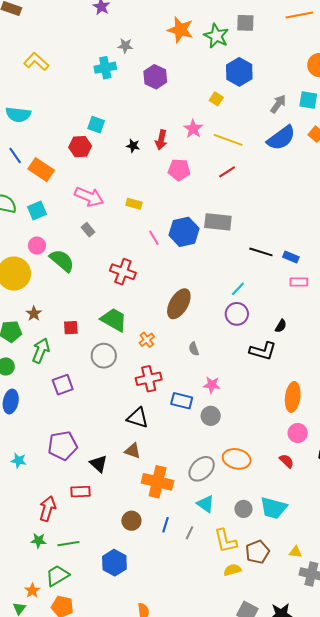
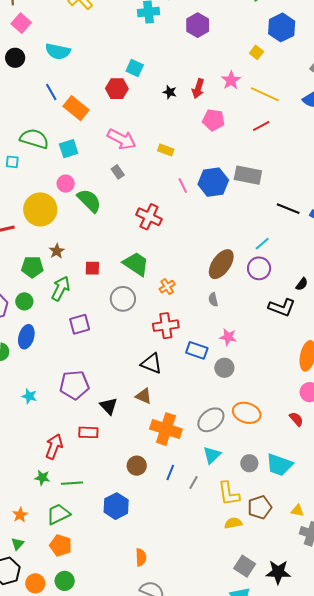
brown ellipse: (179, 304) -> (221, 264), moved
cyan triangle: (205, 504) -> (212, 455), turned 36
orange star: (32, 591) -> (20, 515), moved

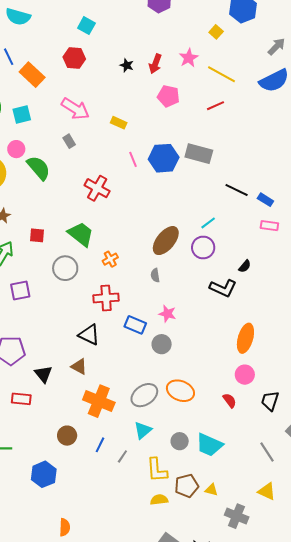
cyan square: (135, 68) -> (86, 26), moved
yellow triangle: (297, 511) -> (211, 490), moved

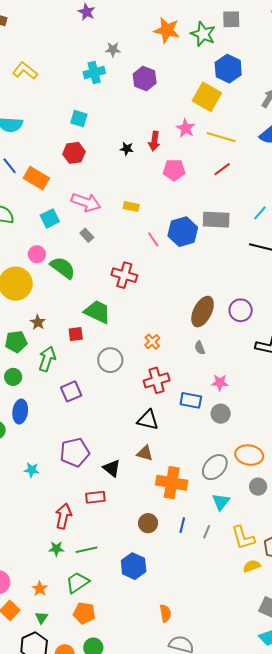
yellow square: (216, 32) -> (207, 97), size x2.0
cyan square: (22, 114) -> (50, 218), moved
cyan line: (208, 223) -> (260, 213), moved
green trapezoid: (81, 234) -> (97, 312), moved
gray circle: (180, 441) -> (258, 487), moved

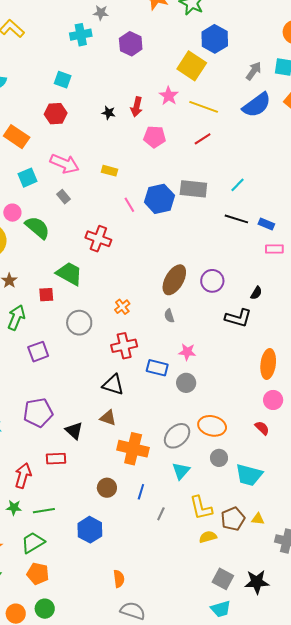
gray line: (207, 532) -> (161, 514), moved

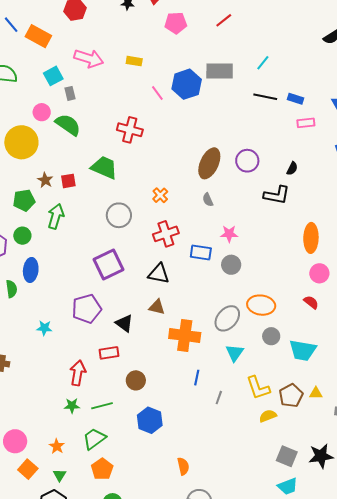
gray rectangle: (63, 197) -> (70, 93), moved, turned 32
red square: (46, 295) -> (68, 181), moved
purple square: (38, 352) -> (109, 264), moved, size x1.4
brown circle: (107, 488) -> (136, 380), moved
orange pentagon: (38, 574) -> (102, 469), turned 30

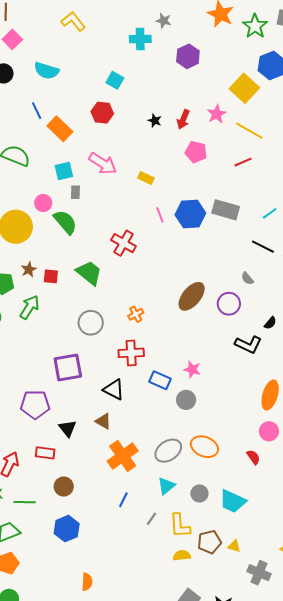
gray semicircle: (208, 200) -> (247, 278), moved, turned -32
orange cross: (185, 336) -> (123, 456), turned 32
gray circle: (271, 336) -> (199, 493), moved
gray line: (219, 398) -> (152, 519), moved

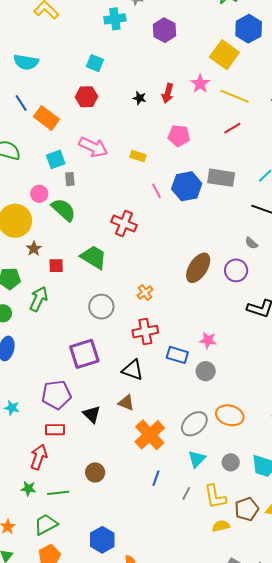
pink pentagon: (196, 152) -> (179, 136), moved
brown star: (29, 270) -> (34, 249), moved
red rectangle: (45, 453) -> (55, 430), moved
blue hexagon: (67, 529) -> (102, 540), moved

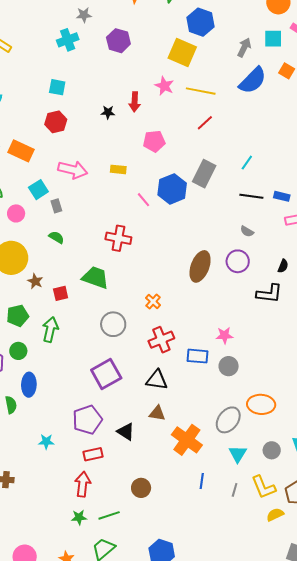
gray rectangle: (221, 178) -> (204, 174), turned -60
pink circle: (39, 194) -> (16, 213), moved
green semicircle: (64, 210) -> (56, 237), size x0.6

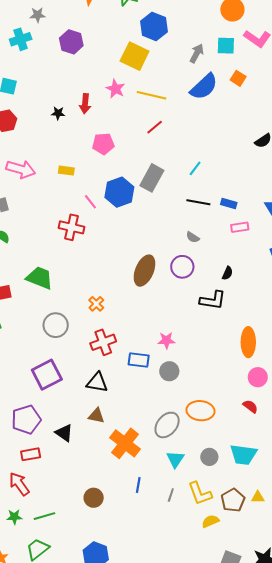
red cross: (118, 238) -> (71, 227), moved
red arrow: (83, 484) -> (19, 484), turned -45
brown circle: (141, 488) -> (94, 498), moved

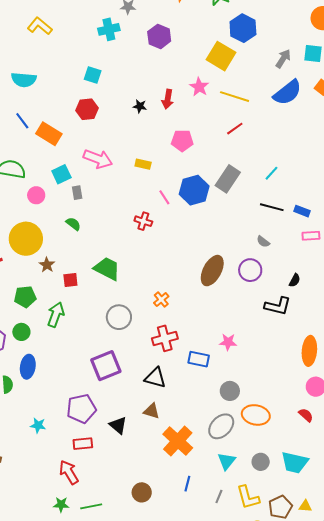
red cross: (71, 227) -> (143, 221), size x0.7
gray circle: (169, 371) -> (230, 391), moved

